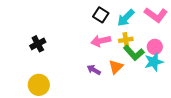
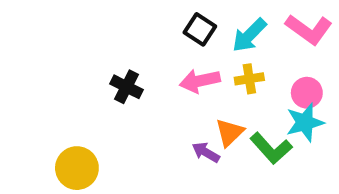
black cross: (38, 44) -> (126, 87), moved, turned -35
green L-shape: (134, 53) -> (271, 148), moved
purple arrow: (94, 70) -> (206, 152), moved

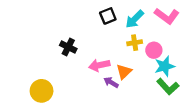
black square: (200, 29) -> (108, 16), turned 35
pink arrow: (200, 81) -> (99, 65), moved
pink circle: (307, 93) -> (154, 50), moved
green L-shape: (271, 148) -> (168, 87), moved

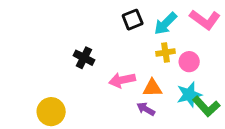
cyan star: (165, 66) -> (189, 95), moved
orange triangle: (124, 72) -> (152, 88), turned 42
purple arrow: (111, 82) -> (146, 109), moved

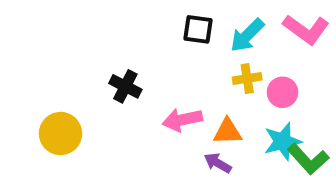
black square: (133, 20) -> (198, 29), turned 30
yellow circle: (51, 112) -> (61, 134), moved

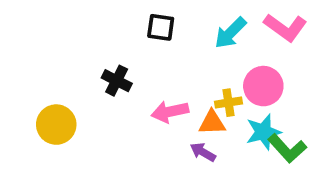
black square: (198, 29) -> (161, 27), moved
yellow cross: (247, 79) -> (229, 103), moved
pink circle: (283, 92) -> (263, 86), size x1.4

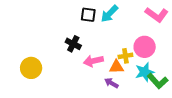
cyan arrow: (230, 33) -> (109, 14), moved
black cross: (117, 81) -> (73, 44), moved

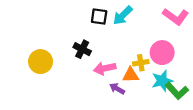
yellow circle: (31, 68) -> (41, 62), moved
purple arrow: (111, 83) -> (117, 89), moved

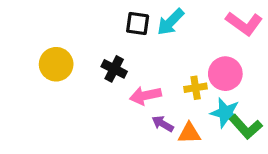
yellow circle: (41, 62) -> (56, 64), moved
orange triangle: (131, 75) -> (189, 133), moved
cyan star: (162, 81) -> (225, 113), turned 30

